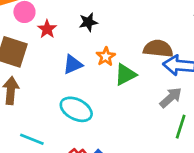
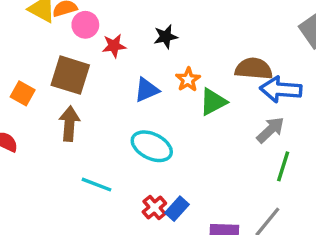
red star: (47, 29) -> (114, 46), turned 30

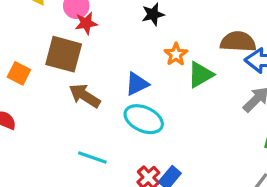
red star: (114, 46) -> (86, 23), moved
blue triangle: (147, 90) -> (137, 84), moved
brown arrow: (69, 124) -> (85, 96), moved, turned -60

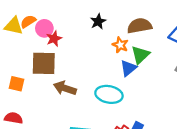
brown semicircle: (238, 42) -> (139, 26), moved
blue triangle: (137, 84) -> (128, 68), moved

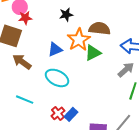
orange star: (120, 45) -> (79, 40), size x1.6
blue triangle: (128, 68) -> (55, 49), moved

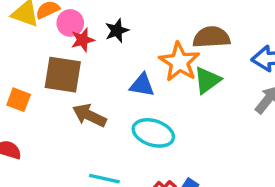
black star: (66, 15) -> (117, 31), moved
blue triangle: (55, 49) -> (142, 85), turned 42

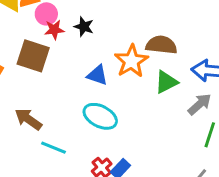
black star: (117, 31) -> (84, 27), turned 30
green triangle: (207, 80) -> (166, 82), moved
brown arrow: (89, 115) -> (28, 119), moved

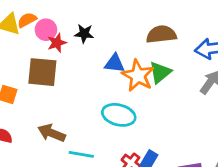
orange star: (131, 61) -> (138, 76), moved
blue triangle: (97, 75) -> (115, 63), moved
green triangle: (166, 82) -> (160, 72), moved

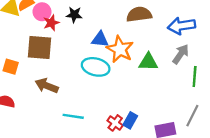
green triangle: (160, 72) -> (148, 62), moved, turned 42
cyan ellipse: (119, 115) -> (96, 67), moved
brown arrow: (51, 133) -> (47, 86), moved

